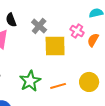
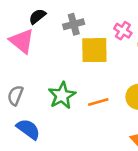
black semicircle: (11, 20) -> (37, 16), turned 72
gray cross: (39, 26) -> (74, 24), turned 35

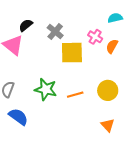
gray cross: (74, 24) -> (55, 32), turned -35
green star: (62, 95) -> (46, 89), turned -30

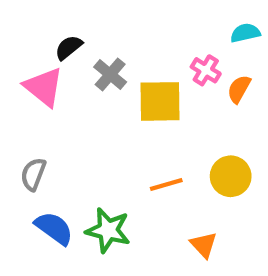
gray cross: (55, 32) -> (110, 74), moved
green star: (46, 89) -> (108, 230), moved
orange triangle: (108, 125) -> (204, 245), moved

